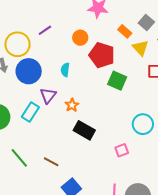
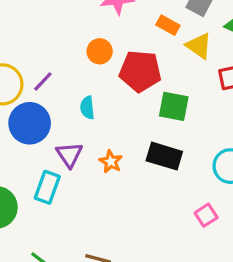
purple line: (45, 30) -> (43, 81), moved
black rectangle: (84, 130) -> (164, 156), moved

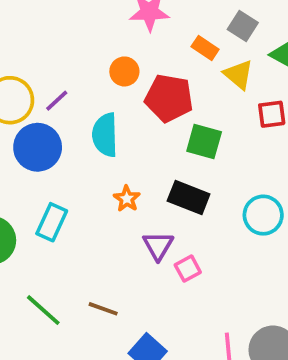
cyan semicircle: (87, 108) -> (105, 135), size x1.6
purple triangle: (69, 155) -> (158, 246), moved
pink square: (206, 215) -> (188, 269), moved

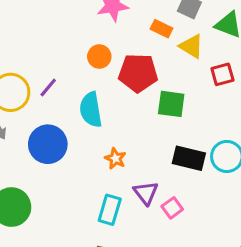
blue circle: (38, 147) -> (48, 144), moved
black rectangle: (189, 197) -> (189, 158), moved
cyan rectangle: (52, 222) -> (110, 210), moved

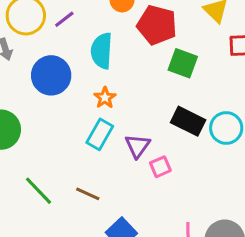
orange star: (115, 159) -> (105, 98), moved
cyan rectangle: (110, 210) -> (100, 134), moved

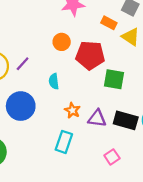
cyan semicircle: (102, 51) -> (54, 81), size x0.6
orange star: (105, 98) -> (72, 110), moved
purple triangle: (138, 146) -> (97, 118), moved, turned -48

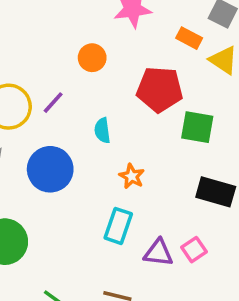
orange circle: (62, 42) -> (92, 58), moved
purple triangle: (97, 118) -> (158, 253), moved

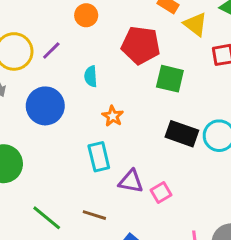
cyan rectangle: (118, 226) -> (99, 157), turned -36
pink square: (194, 250) -> (161, 192), moved

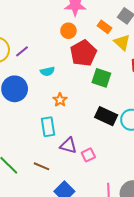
orange circle: (86, 15) -> (68, 31), moved
red pentagon: (141, 45) -> (83, 53), turned 30
cyan semicircle: (91, 76) -> (47, 71), turned -104

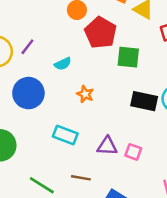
cyan rectangle: (48, 127) -> (65, 135), moved, turned -48
pink square: (88, 155) -> (133, 152), turned -32

